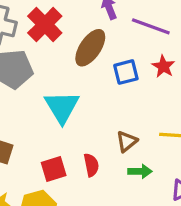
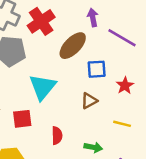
red star: (163, 66) -> (125, 85), moved
brown triangle: (127, 141) -> (89, 101), moved
red square: (54, 169) -> (22, 119), moved

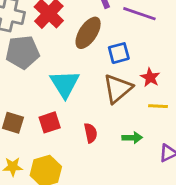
red star: (125, 85) -> (150, 77), moved
brown triangle: (89, 101) -> (118, 89), size x1.6

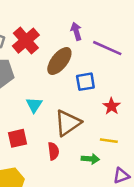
cyan triangle: (65, 84) -> (34, 105), size x0.6
brown triangle: (118, 89) -> (68, 123), moved
yellow line: (158, 106) -> (109, 141), moved

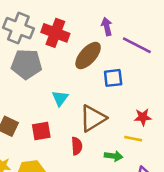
red cross: (26, 41) -> (55, 33), turned -32
red star: (112, 106) -> (143, 117), moved, turned 30

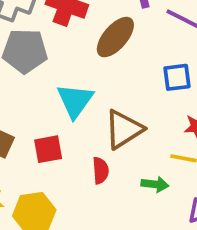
blue square: (113, 78) -> (177, 77), moved
cyan triangle: (60, 98) -> (75, 101), size x1.5

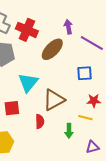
green arrow: (155, 184) -> (69, 131), turned 80

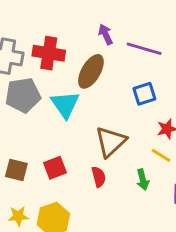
cyan triangle: (28, 83) -> (65, 104), moved
yellow line: (85, 118) -> (161, 155), turned 32

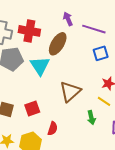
blue square: (144, 94) -> (101, 53), moved
red semicircle: (99, 177) -> (53, 129), moved, turned 32

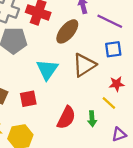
cyan triangle: (40, 66) -> (47, 70), moved
brown triangle: (70, 91) -> (84, 65), moved
red semicircle: (53, 129) -> (66, 118), moved, size x1.5

